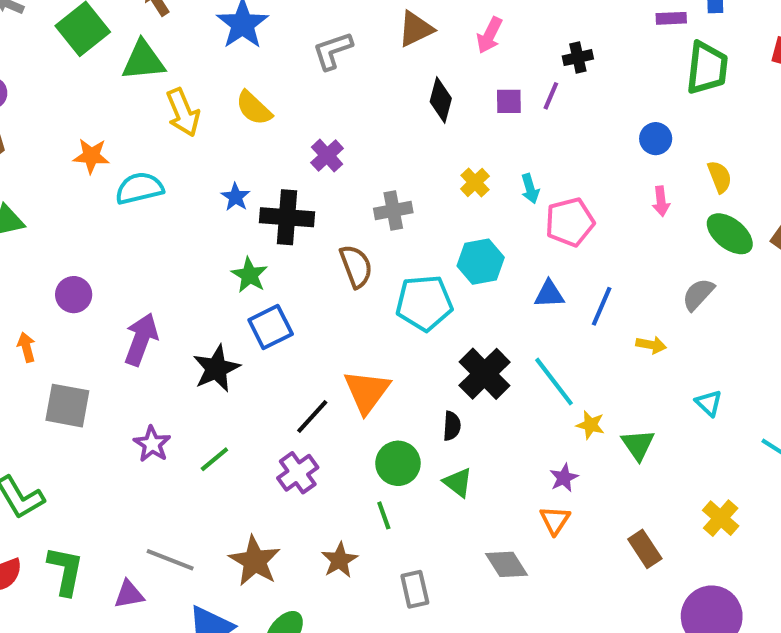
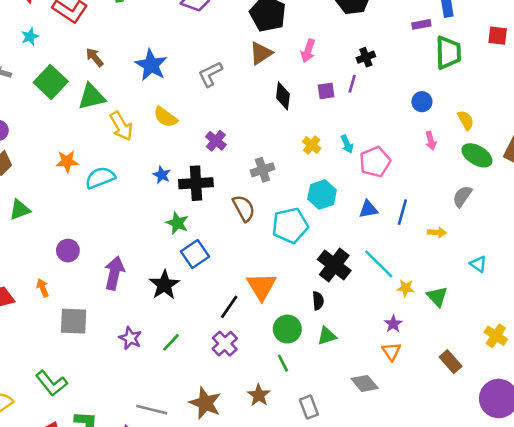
green triangle: (458, 482) -> (327, 336), turned -48

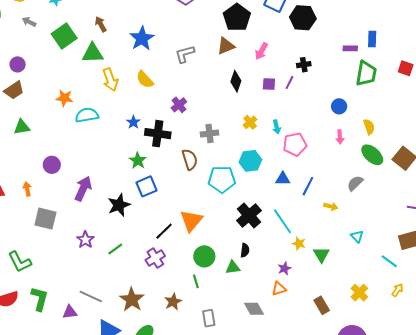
black semicircle: (318, 301) -> (245, 250), moved
orange triangle: (391, 351) -> (279, 289), turned 35

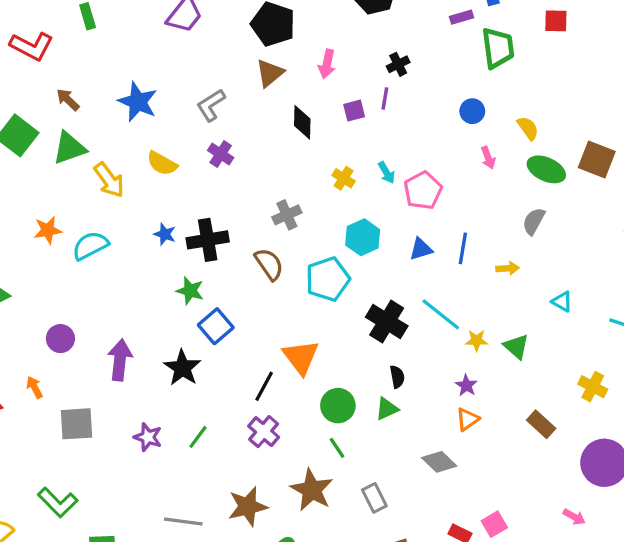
purple cross: (179, 105) -> (221, 154), moved
brown star: (132, 300) -> (248, 506), turned -30
brown star: (173, 302) -> (312, 490), size x1.5

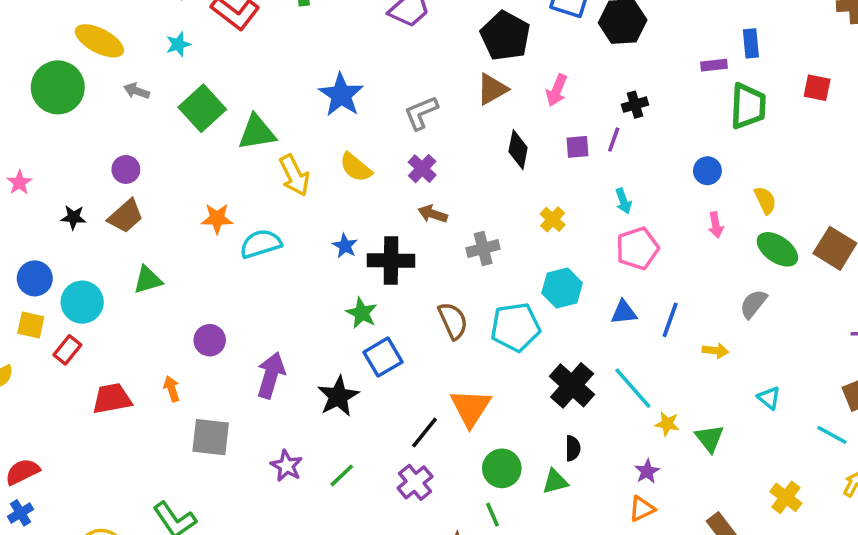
brown arrow: (68, 100) -> (433, 214), moved, turned -35
cyan arrow: (387, 173) -> (623, 201), moved
brown semicircle: (269, 264) -> (453, 321), moved

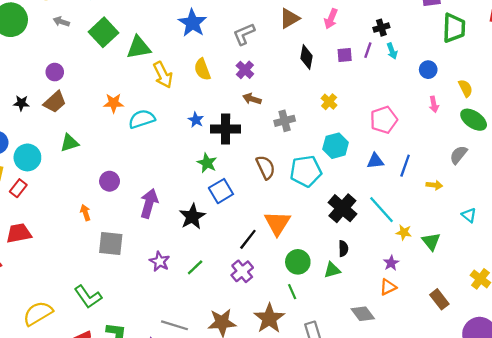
yellow semicircle: (356, 167) -> (202, 69), turned 30
cyan arrow: (623, 201) -> (392, 51), moved
red trapezoid: (112, 399) -> (19, 233), moved

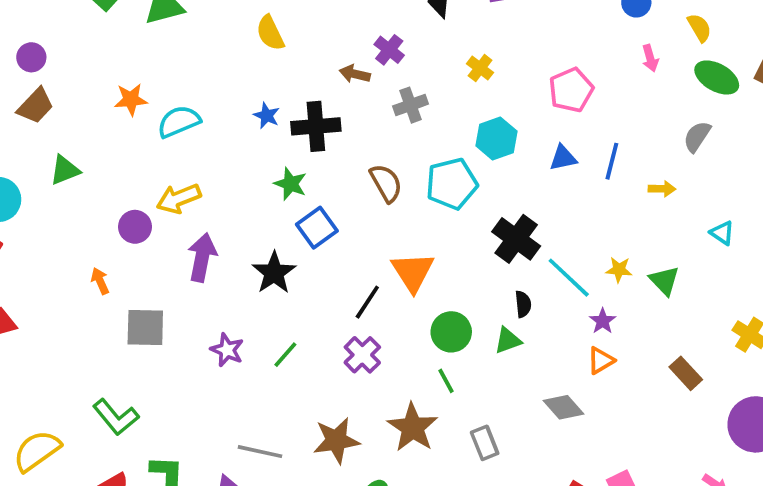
purple cross: (245, 70) -> (389, 50), moved
yellow arrow: (163, 75) -> (179, 198), moved, turned 100
cyan line: (382, 210) -> (569, 278), moved

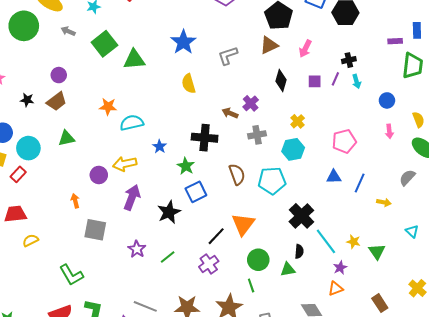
blue star: (267, 116) -> (159, 147), moved
cyan hexagon: (496, 138) -> (293, 149), moved
yellow semicircle: (37, 451) -> (31, 240), moved, size x0.6

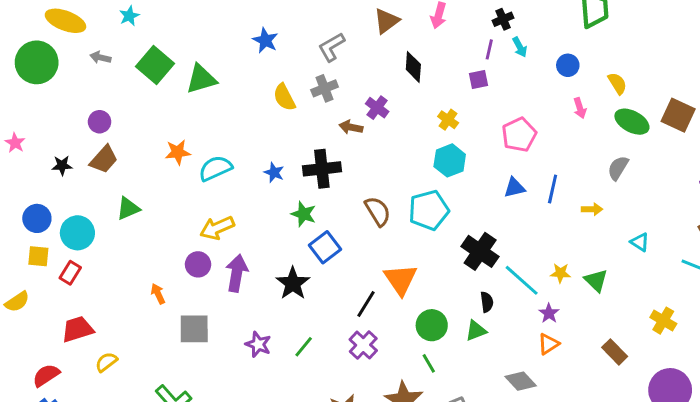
blue star: (183, 42) -> (265, 40), size x0.7
purple square: (315, 81) -> (478, 79), moved
gray cross: (257, 135) -> (325, 88), moved
blue star: (159, 147) -> (274, 172), moved
purple circle: (99, 175) -> (198, 264), moved

